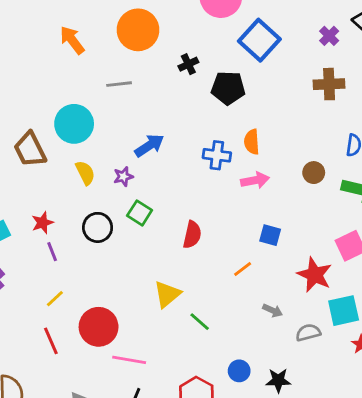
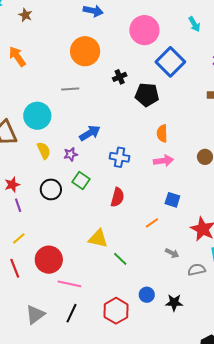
orange arrow: (72, 40) -> (17, 56), moved
blue cross: (217, 155) -> (120, 157), moved
yellow triangle: (167, 294) -> (98, 239), turned 50

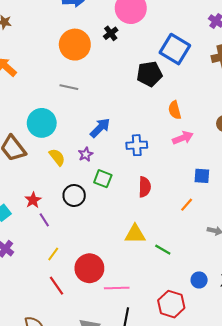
blue square: (170, 62) -> (175, 49), moved
black cross: (120, 77) -> (111, 33), moved
gray line: (70, 89) -> (69, 87), turned 30

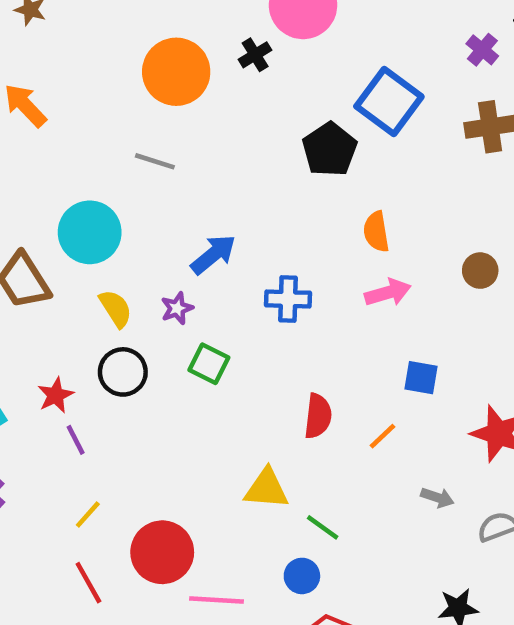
black pentagon: (149, 74) -> (330, 149), turned -30
red semicircle: (145, 187) -> (318, 416), moved
black circle: (74, 195) -> (123, 372), moved
blue circle: (199, 280) -> (302, 576), moved

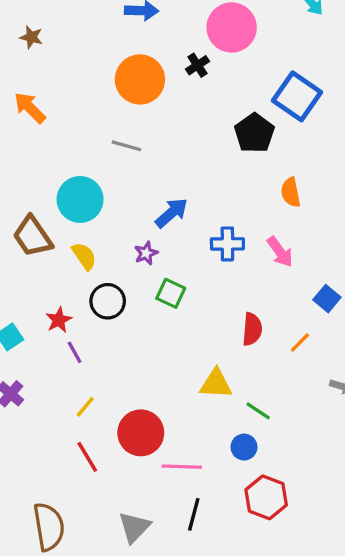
pink arrow: (388, 293) -> (280, 252), moved, turned 72
yellow semicircle: (116, 309) -> (84, 256), moved
blue square: (421, 378) -> (327, 299), turned 32

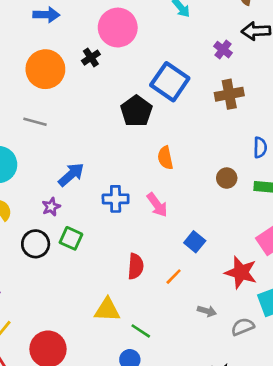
black circle: (108, 301) -> (36, 244), moved

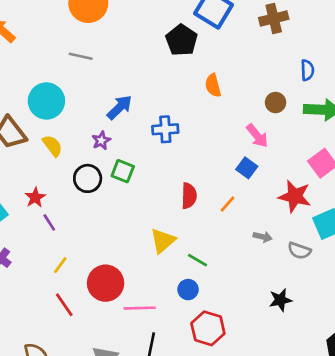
pink arrow: (157, 205) -> (257, 136), moved
yellow triangle: (107, 310) -> (163, 241), turned -40
gray semicircle: (243, 327) -> (299, 251), turned -135

